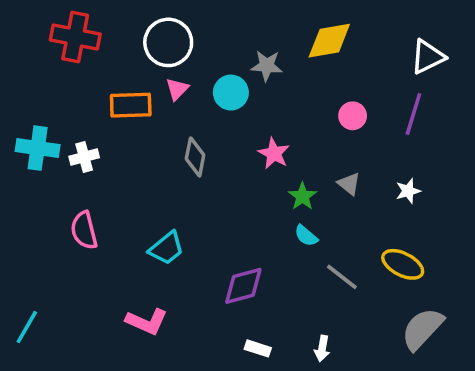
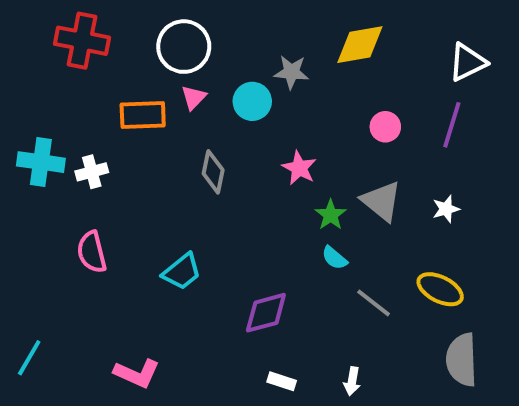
gray triangle: (349, 184) -> (381, 201), size x1.6
pink L-shape: (147, 322) -> (137, 373), moved
gray semicircle: (422, 329) -> (462, 360), turned -45

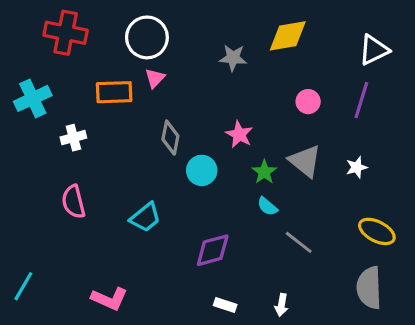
cyan circle: (252, 101) -> (202, 170), moved
cyan cross: (41, 162) -> (33, 98), moved, turned -33
yellow ellipse: (440, 289) -> (377, 231), moved

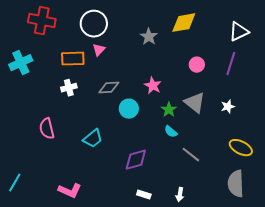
gray star: (233, 58) -> (149, 37), turned 30
white cross: (73, 138) -> (69, 88), moved
gray diamond: (170, 138) -> (109, 88), turned 75

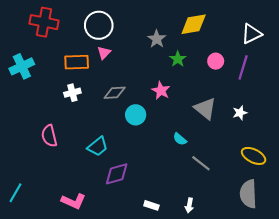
pink circle: (197, 65) -> (216, 61), moved
green star: (169, 110) -> (178, 59), moved
purple diamond: (136, 160) -> (117, 174), moved

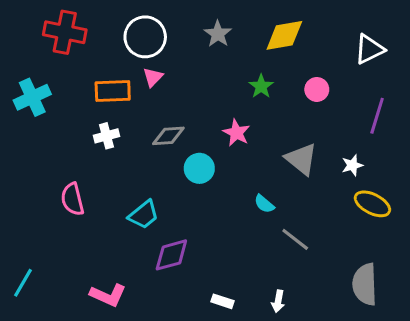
gray star: (157, 39) -> (218, 34), moved
purple line: (243, 67) -> (377, 116), moved
yellow ellipse: (254, 156) -> (372, 204), moved

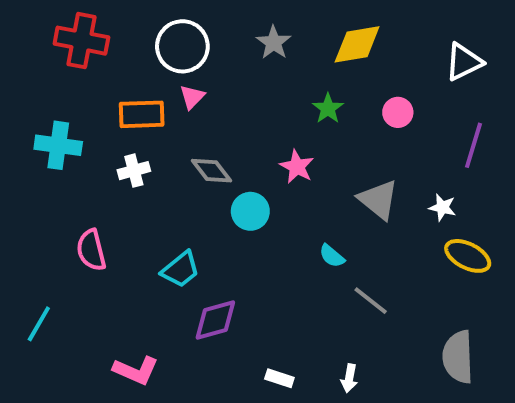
cyan cross: (32, 97) -> (58, 145), moved, turned 33
gray diamond: (168, 136) -> (212, 171), turned 56
white star: (352, 165) -> (442, 207), turned 30
cyan line: (23, 283) -> (39, 324), moved

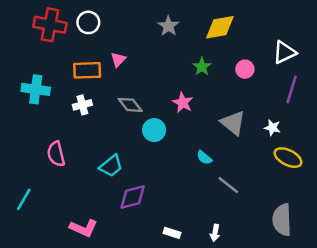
white circle: (182, 46) -> (88, 22), moved, size x0.7
white triangle: (464, 62) -> (284, 52), moved

